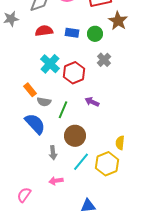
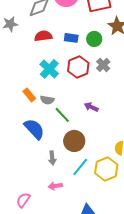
red hexagon: (74, 73) -> (78, 67), moved
gray semicircle: (44, 102) -> (47, 100), moved
green line: (63, 110) -> (62, 115), turned -66

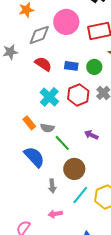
red semicircle: (43, 36) -> (43, 64), turned 42

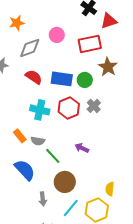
pink circle: (66, 22) -> (57, 35), size x0.6
blue rectangle: (71, 66) -> (62, 79), size x1.5
cyan cross: (49, 97) -> (40, 110), turned -30

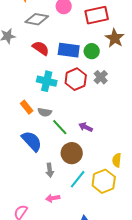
gray diamond: (30, 48) -> (37, 19), turned 30
purple arrow: (82, 148) -> (86, 127), moved

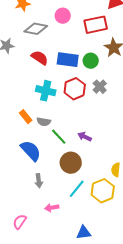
gray arrow: (50, 170) -> (39, 181), moved

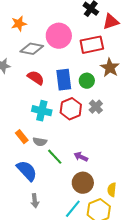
pink circle: (63, 16) -> (59, 36), size x1.6
blue rectangle: (68, 60) -> (64, 80), turned 75
brown circle: (71, 163) -> (83, 183), moved

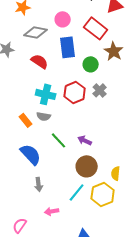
pink circle: (59, 36) -> (63, 19), size x0.6
red rectangle: (92, 45) -> (96, 28), turned 50
blue rectangle: (64, 80) -> (68, 47), moved
gray semicircle: (40, 142) -> (44, 116), moved

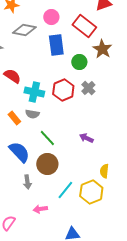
red semicircle: (40, 61) -> (12, 76), moved
purple arrow: (85, 140) -> (86, 138), moved
brown circle: (87, 166) -> (47, 164), moved

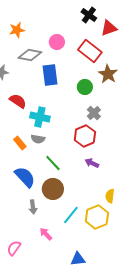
blue rectangle: (56, 45) -> (50, 75), moved
red hexagon: (63, 90) -> (85, 136), moved
pink arrow: (40, 209) -> (46, 234), turned 56

